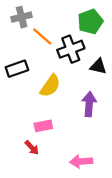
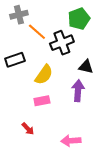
black triangle: (98, 66) -> (86, 67), moved
pink rectangle: (43, 126) -> (42, 101), moved

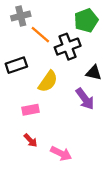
purple arrow: (78, 91) -> (85, 99), turned 140
pink rectangle: (42, 101) -> (31, 110), moved
pink arrow: (71, 141) -> (61, 153), moved, turned -150

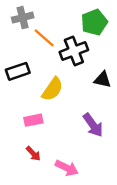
purple arrow: (85, 99) -> (93, 125), moved

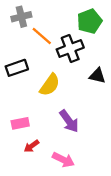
pink rectangle: (33, 120) -> (20, 123), moved
purple arrow: (93, 125) -> (69, 121), moved
red arrow: (33, 154) -> (32, 146), turned 98

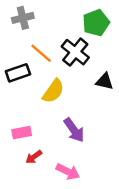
orange line: (42, 36) -> (41, 53), moved
black cross: (70, 49) -> (75, 52), turned -30

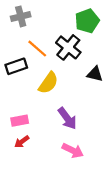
red arrow: (34, 157) -> (22, 142), moved
pink arrow: (68, 172) -> (73, 150), moved

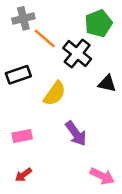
orange line: (37, 49) -> (45, 38), moved
red arrow: (22, 142) -> (23, 175), moved
pink arrow: (73, 150) -> (102, 176), moved

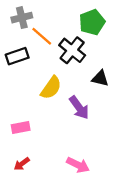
black rectangle: (18, 75) -> (17, 56), moved
purple arrow: (76, 134) -> (79, 108), moved
pink arrow: (102, 176) -> (78, 165), moved

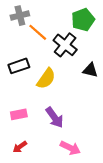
black rectangle: (17, 56) -> (19, 66), moved
purple arrow: (79, 108) -> (55, 117), moved

